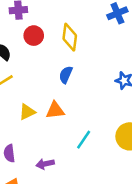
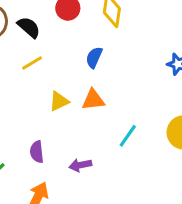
blue semicircle: (66, 75) -> (94, 57), moved

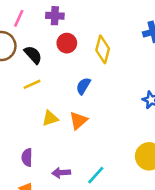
orange triangle: (93, 100) -> (78, 121), turned -42
cyan line: (128, 136) -> (96, 175), moved

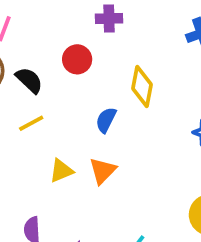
purple cross: (55, 16) -> (109, 19), moved
yellow diamond: (103, 49) -> (142, 87), moved

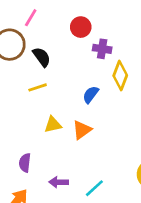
purple cross: (109, 19) -> (102, 49), moved
red circle: (77, 59) -> (81, 27), moved

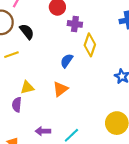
yellow line: (38, 87) -> (11, 55), moved
yellow triangle: (53, 125) -> (27, 88), moved
purple semicircle: (25, 163) -> (17, 105), moved

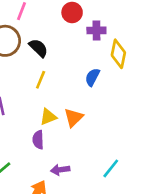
yellow line: (11, 55) -> (41, 80), moved, turned -40
orange triangle: (60, 89) -> (73, 118), moved
purple arrow: (43, 131) -> (60, 170), moved

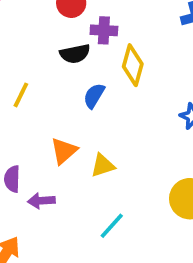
black semicircle: (38, 48) -> (75, 54), moved, turned 120
yellow triangle: (48, 117) -> (103, 165), moved
purple arrow: (60, 170) -> (41, 201), moved

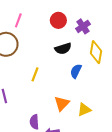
purple cross: (104, 30) -> (83, 26), moved, turned -32

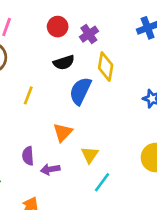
blue semicircle: (76, 71) -> (80, 91), size x1.5
yellow triangle: (84, 110) -> (90, 155), moved, turned -32

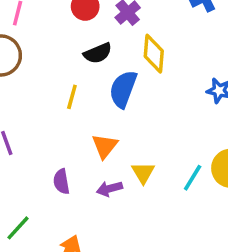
yellow line: (28, 95) -> (72, 97), moved
purple arrow: (50, 169) -> (109, 189), moved
cyan line: (102, 182) -> (193, 178), moved

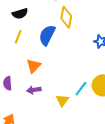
black semicircle: (98, 53) -> (20, 14), moved
yellow triangle: (143, 173) -> (62, 100), moved

